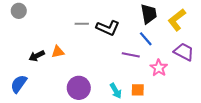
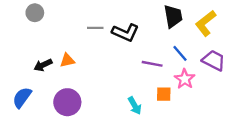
gray circle: (19, 11) -> (35, 13), moved
blue line: (146, 39) -> (180, 53), moved
purple circle: (79, 88) -> (67, 102), moved
orange square: (138, 90) -> (164, 94), moved

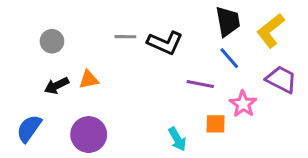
gray circle: (35, 13) -> (52, 41), moved
blue line: (180, 53) -> (229, 58), moved

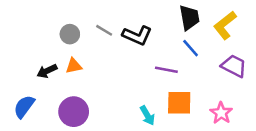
gray line: (125, 37) -> (104, 30), turned 30
gray circle: (52, 41) -> (70, 34), moved
pink star: (243, 104) -> (221, 113), moved
orange square: (216, 124) -> (179, 103), size x1.5

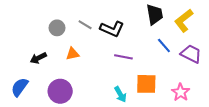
blue line: (191, 48) -> (164, 46), moved
orange triangle: (74, 66) -> (73, 54), moved
purple line: (166, 70) -> (123, 57), moved

